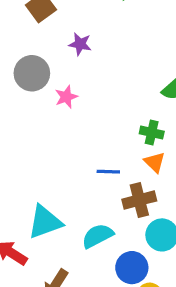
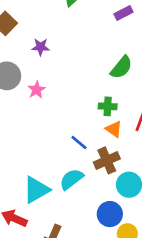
blue line: (108, 172) -> (79, 142), turned 48
cyan semicircle: (98, 236) -> (71, 179), moved

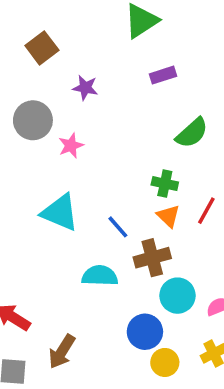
purple rectangle: (123, 13) -> (163, 75), moved
cyan semicircle: (71, 179) -> (100, 276), turned 30
cyan triangle: (36, 190) -> (60, 212), moved, turned 44

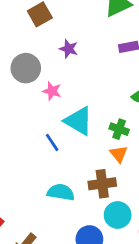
pink star: (71, 146) -> (52, 91), turned 30
cyan triangle: (60, 212) -> (79, 121), moved
blue line: (118, 227) -> (52, 142), moved

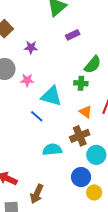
green cross: (119, 129) -> (81, 83), moved

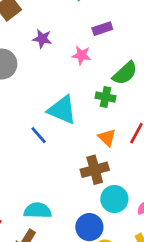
pink star: (27, 80) -> (81, 55), moved
cyan semicircle: (52, 150) -> (38, 211), moved

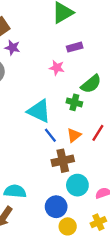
purple star: (42, 39) -> (12, 48), moved
blue line: (39, 135) -> (50, 135), moved
orange triangle: (107, 138) -> (74, 135), turned 35

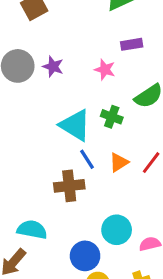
purple star: (12, 48) -> (53, 67), moved
green cross: (74, 102) -> (112, 117), moved
brown cross: (63, 161) -> (69, 186), moved

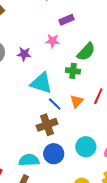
purple star: (53, 67) -> (24, 54), moved
green cross: (112, 117) -> (73, 71), moved
blue circle: (85, 256) -> (54, 154), moved

